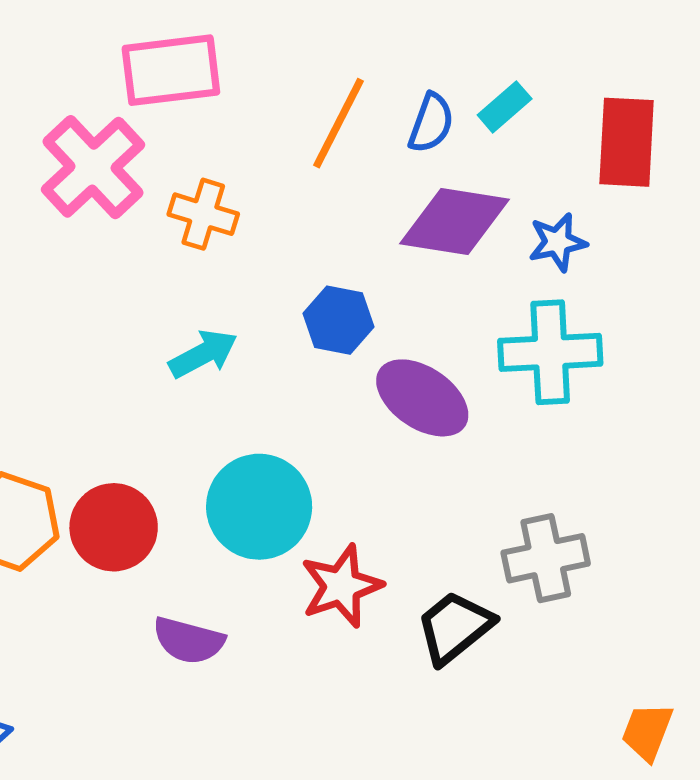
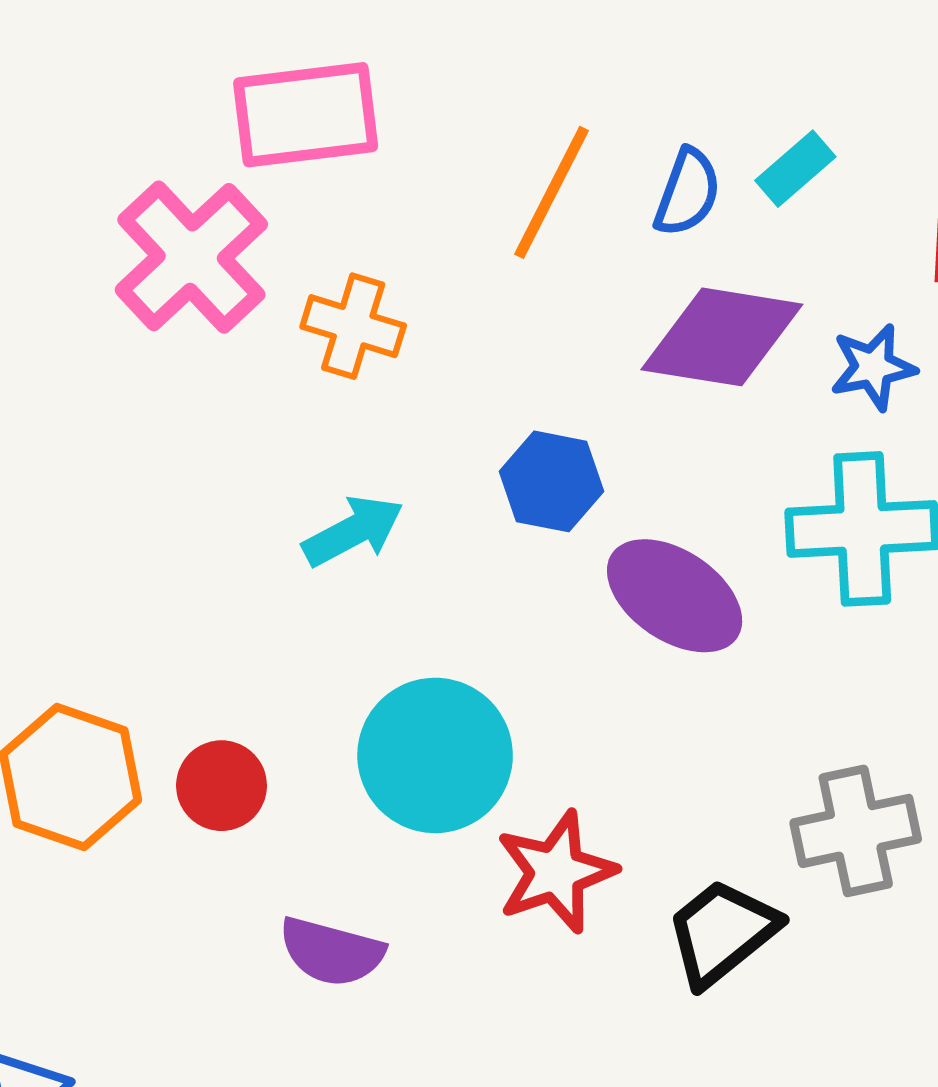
red circle: (114, 527) -> (222, 786), size x0.7

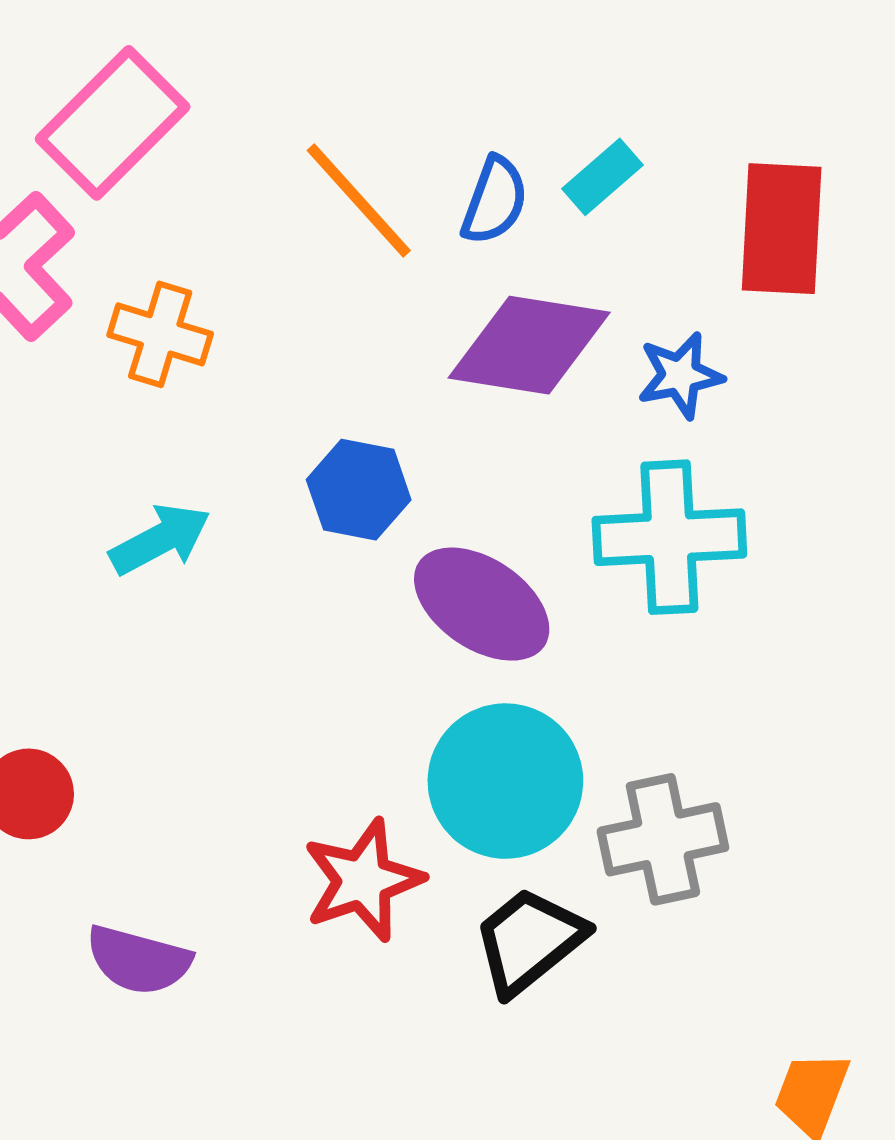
pink rectangle: (306, 115) -> (113, 123), turned -38
orange line: (552, 192) -> (359, 201), turned -69
cyan circle: (435, 755) -> (505, 781), moved

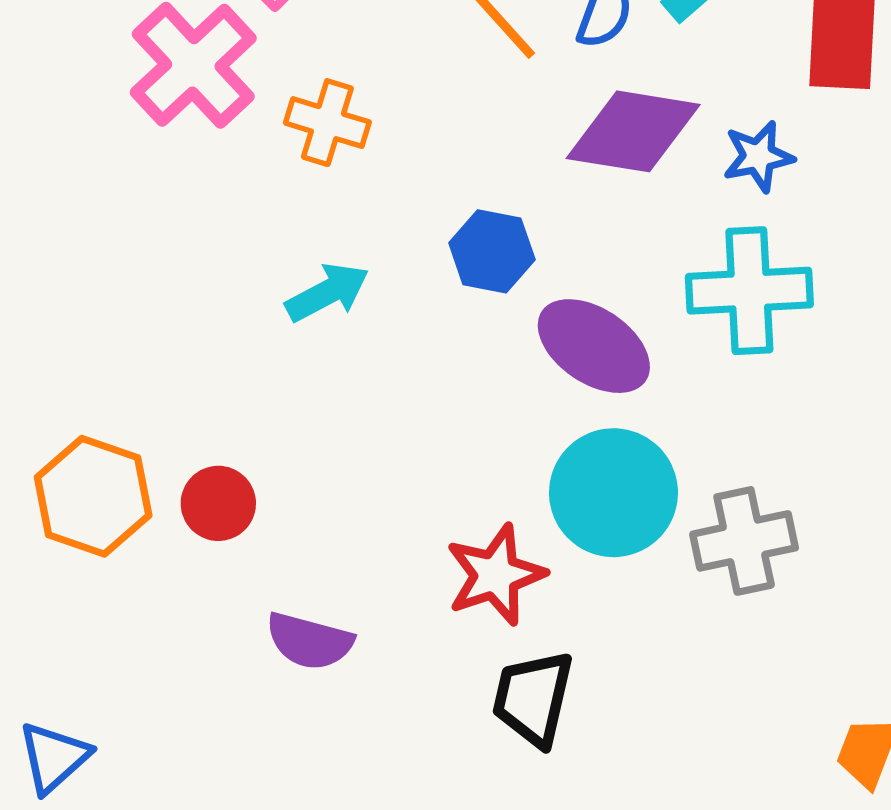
black trapezoid: (529, 941) -> (533, 698), moved, turned -38

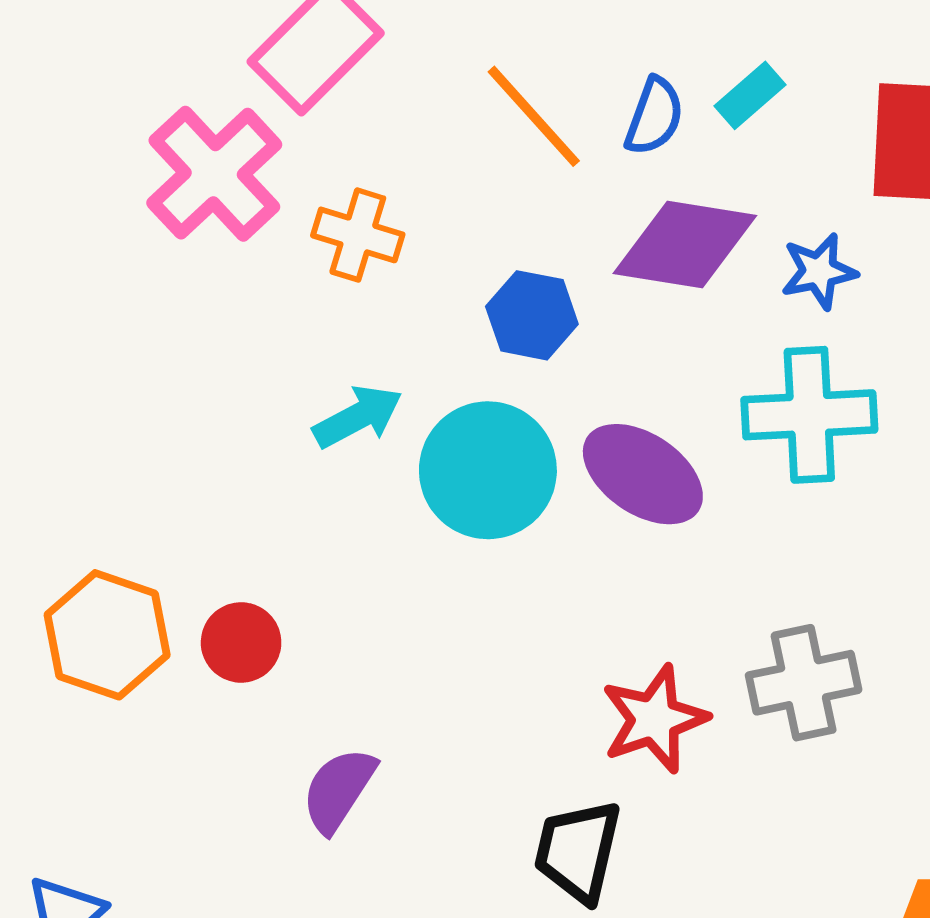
blue hexagon: (492, 251) -> (532, 315), moved
cyan circle: (613, 493) -> (488, 470), moved
red star: (495, 575) -> (654, 719), moved
purple semicircle: (310, 641) -> (339, 790), turned 108

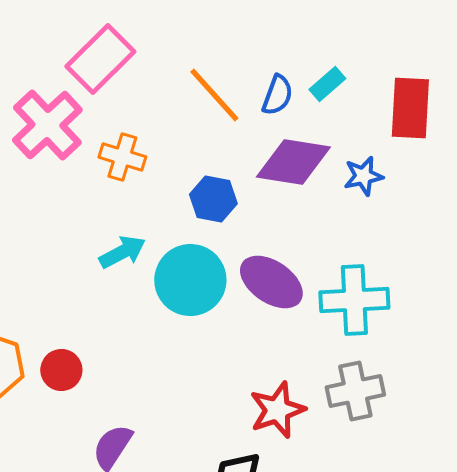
cyan cross: (809, 415) -> (354, 300), moved

